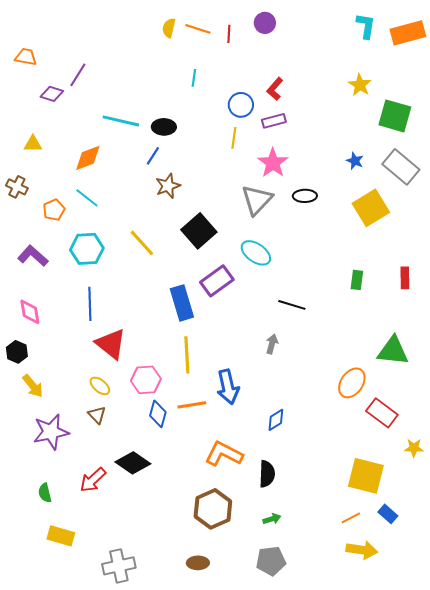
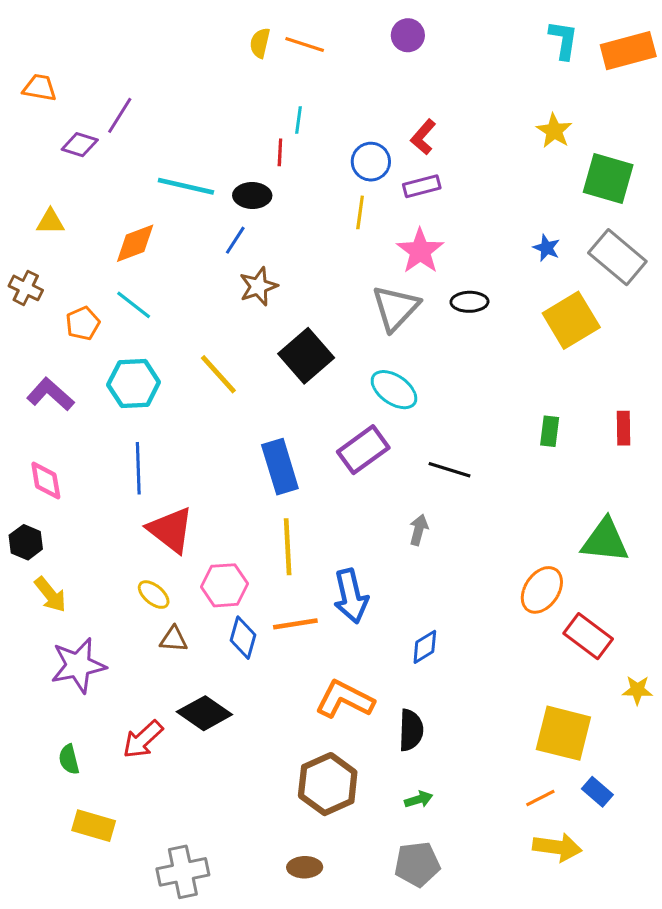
red line: (229, 34) -> (280, 152), moved
purple rectangle: (217, 281) -> (363, 450), moved
brown triangle: (97, 415) -> (174, 639), moved, turned -42

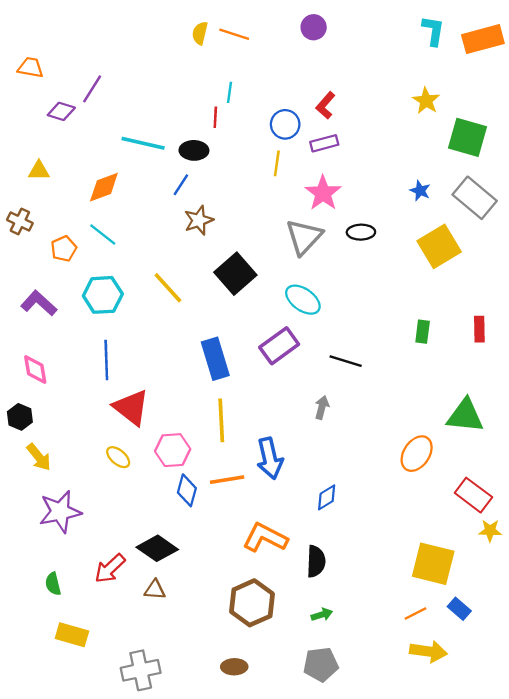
red rectangle: (588, 636) -> (473, 495), moved
brown triangle: (174, 639) -> (155, 590), moved

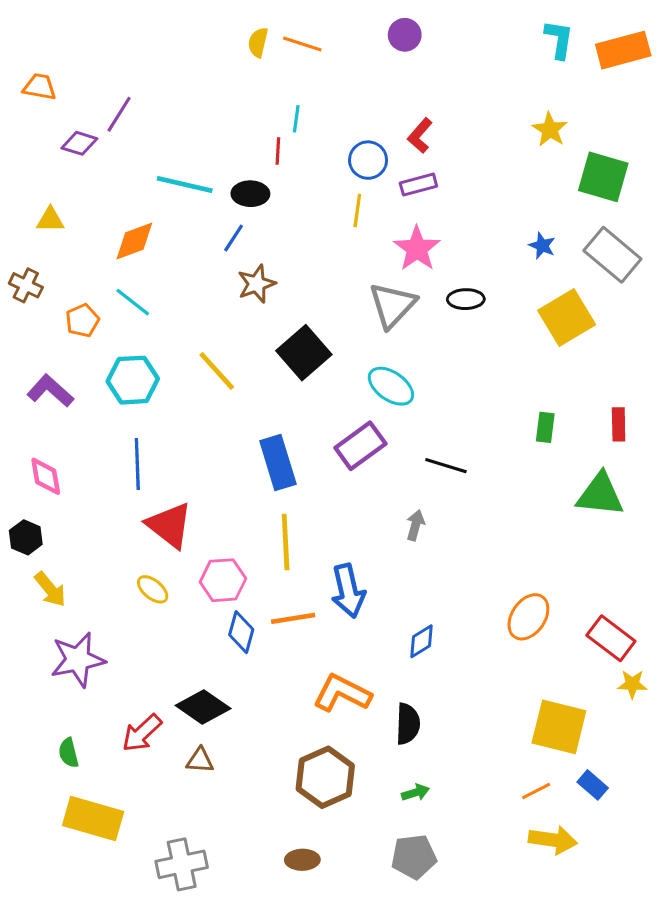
green triangle: (465, 416) -> (600, 495), moved
orange ellipse: (417, 454) -> (528, 617), moved
yellow rectangle: (72, 635) -> (93, 819), size x1.4

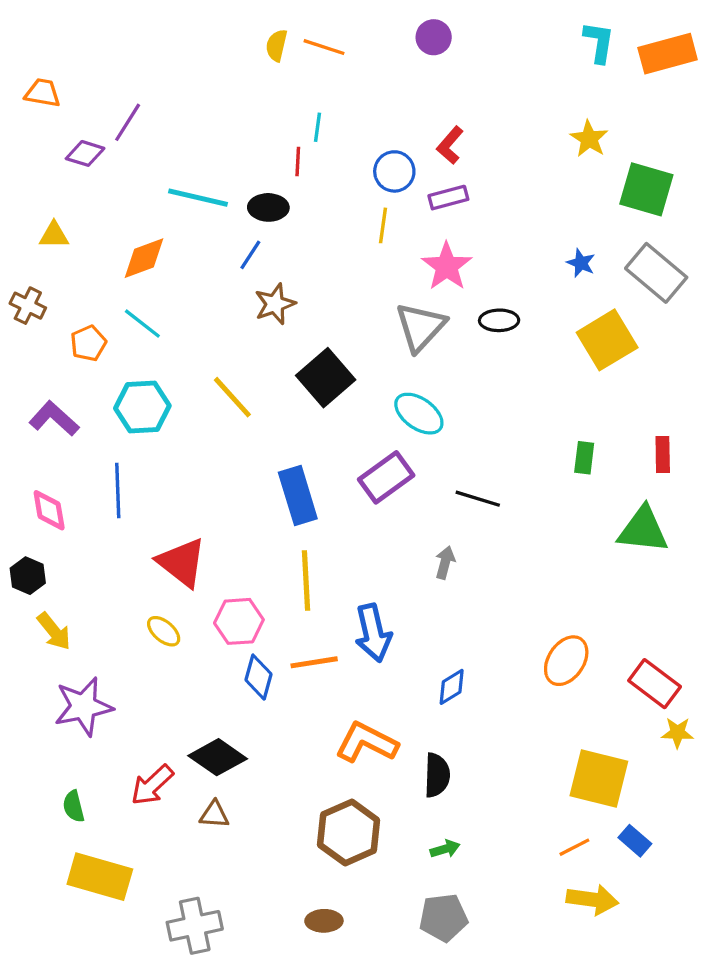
blue line: (137, 464) -> (118, 491), moved

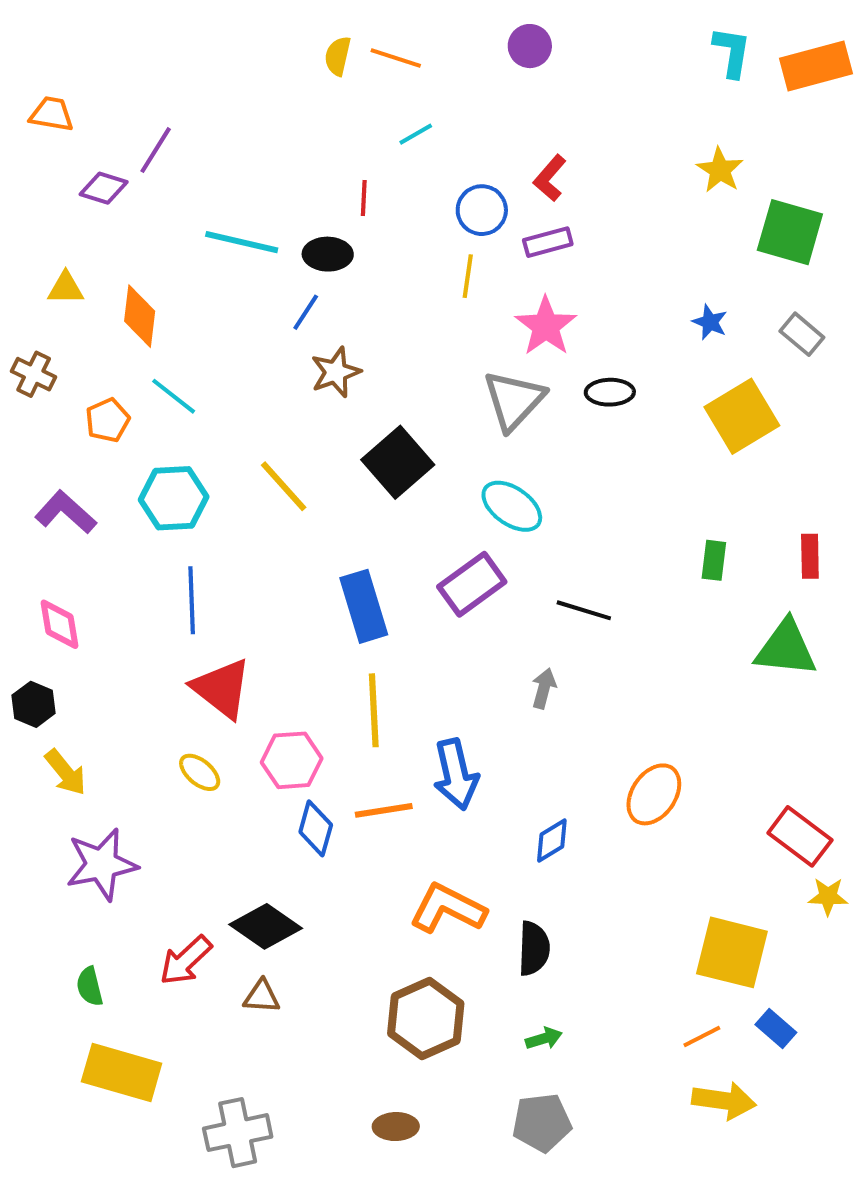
cyan line: (317, 127) -> (416, 134), moved, turned 52
orange diamond: (144, 258) -> (140, 316), moved, turned -63
gray rectangle: (656, 273) -> (802, 334), size x0.6
blue line: (118, 491) -> (192, 600), moved
orange ellipse: (566, 661) -> (654, 794), moved

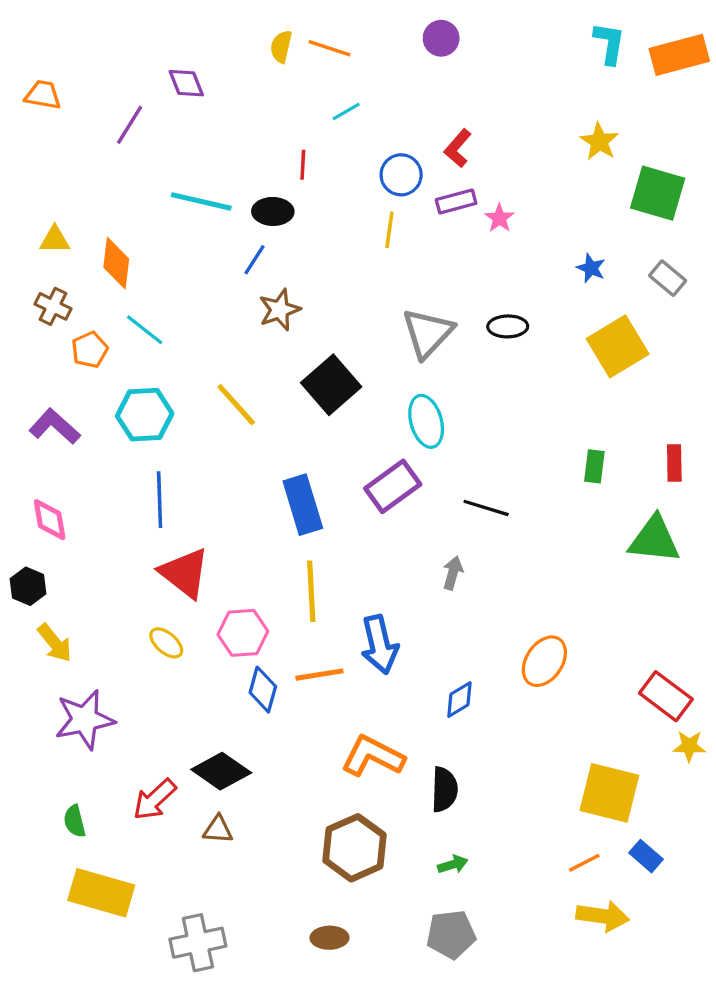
purple diamond: (104, 188) -> (186, 83), moved, turned 51
pink star: (546, 326) -> (499, 218), moved, size x0.6
brown cross: (34, 374) -> (53, 306), moved
cyan ellipse: (512, 506) -> (426, 421), turned 39

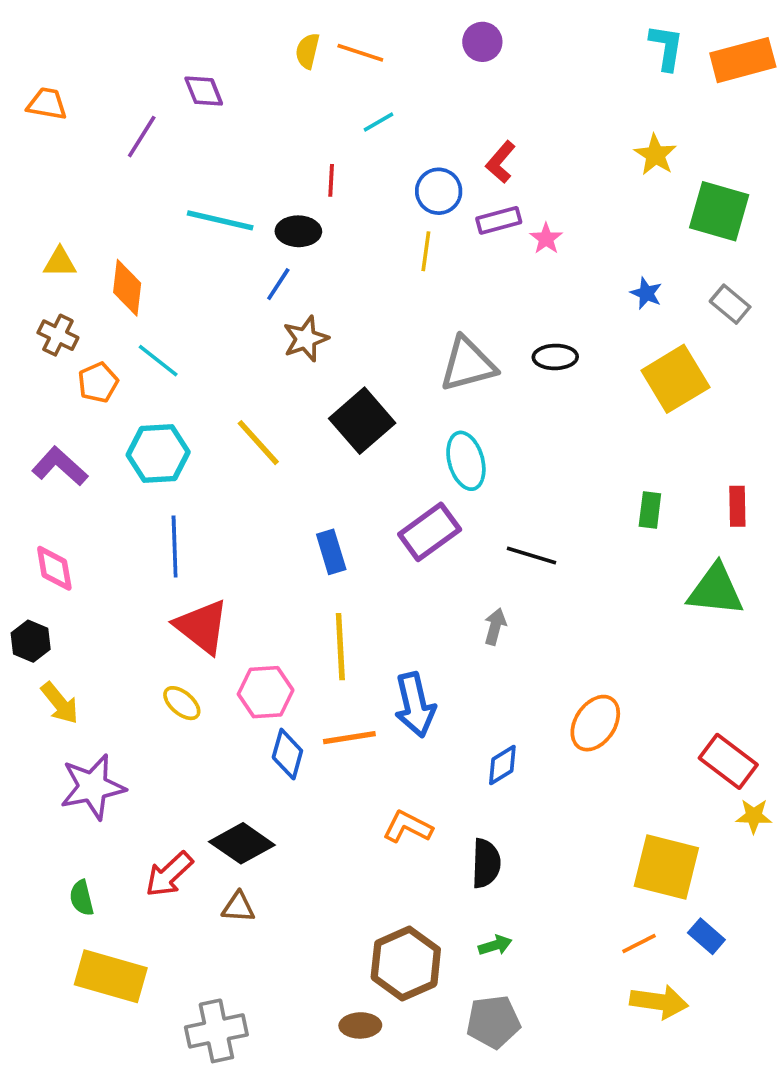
gray triangle: (428, 333) -> (468, 364), turned 32
blue rectangle: (303, 505) -> (331, 552), size x0.7
orange L-shape: (373, 756) -> (408, 827), size x0.7
brown hexagon: (354, 848) -> (406, 964), moved

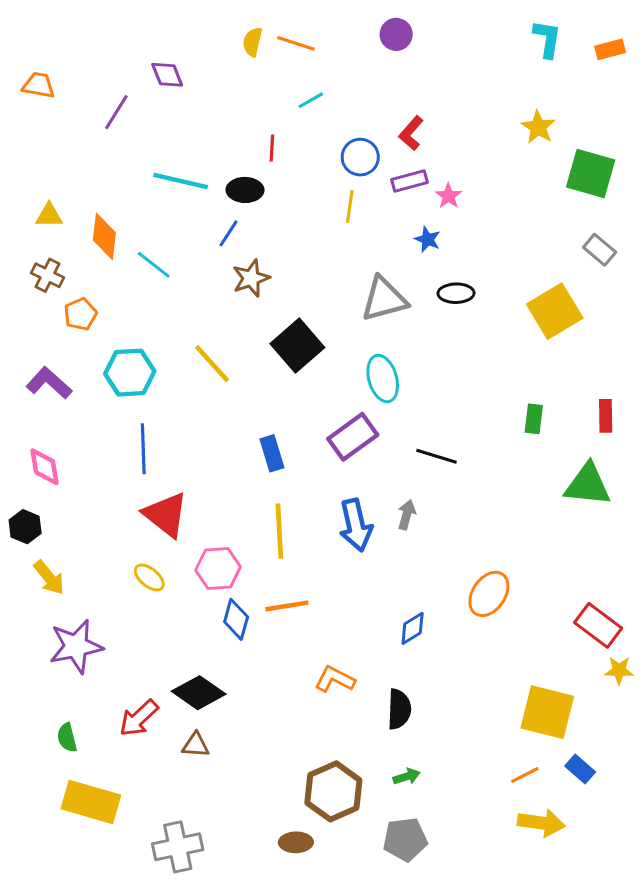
orange rectangle: (743, 60) -> (610, 49), size x0.6
blue star: (646, 293) -> (428, 239), moved
cyan line: (158, 361) -> (154, 265), moved
blue arrow: (415, 705) -> (356, 525), moved

